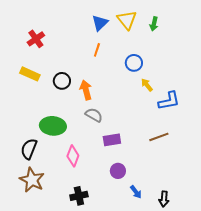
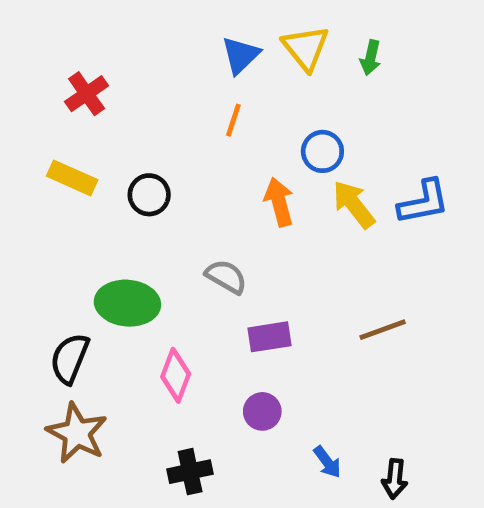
yellow arrow: (147, 85) -> (354, 204), size x1.5
orange arrow: (86, 90) -> (279, 202), moved
blue L-shape: (169, 101) -> (424, 202), moved
purple circle: (118, 171) -> (262, 411), moved

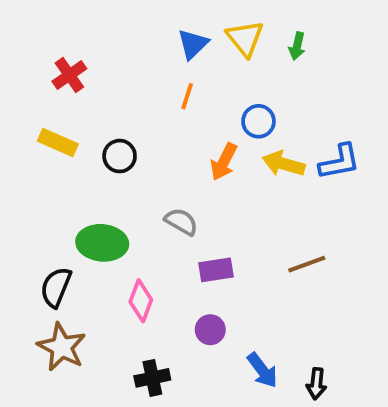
orange arrow: (279, 202) -> (224, 162), turned -138
yellow arrow: (354, 204) -> (284, 164), turned -36
blue arrow: (327, 462) -> (262, 370), size x1.4

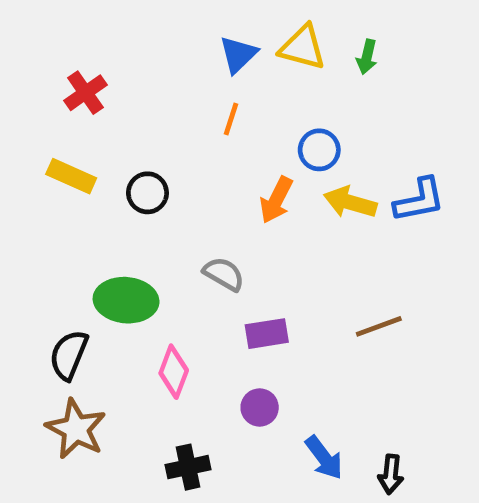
yellow triangle: (245, 38) -> (303, 47), turned -36

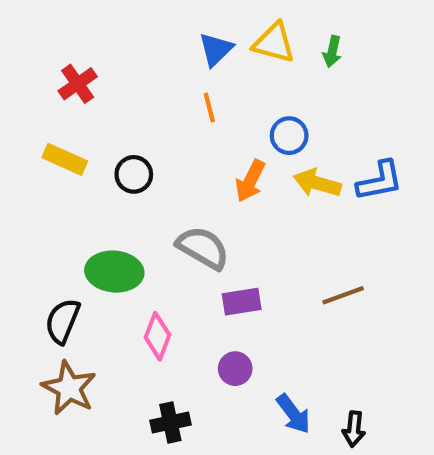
orange line: (231, 119) -> (209, 108), turned -32
gray semicircle: (224, 274) -> (203, 248), size x1.4

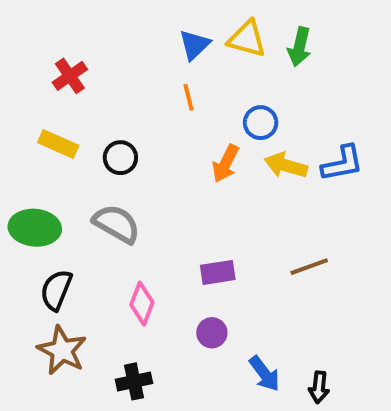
green arrow: (332, 51) -> (299, 47), size x1.4
gray semicircle: (203, 248) -> (117, 224), moved
green ellipse: (114, 272) -> (35, 228), moved
black cross: (170, 423) -> (134, 381), moved

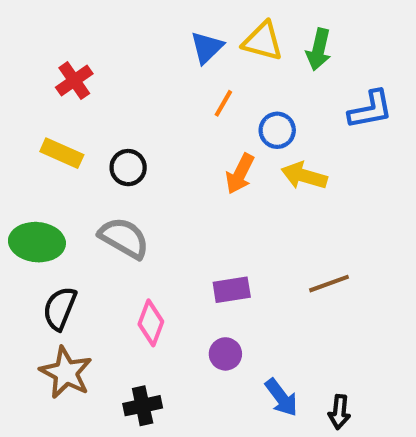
orange line: (189, 97) -> (223, 103), moved, turned 44
blue L-shape: (342, 163) -> (370, 110), moved

